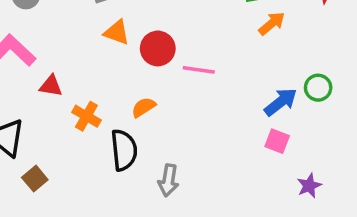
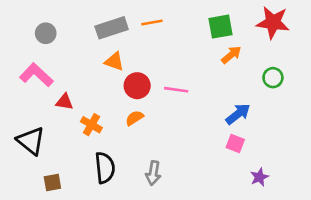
red circle: (158, 48) -> (137, 86), moved
green circle: (318, 88) -> (273, 78), moved
black semicircle: (124, 150) -> (105, 168), moved
brown square: (35, 179) -> (52, 182), moved, turned 30

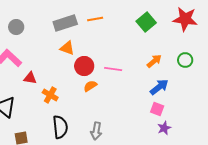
green square: (220, 27) -> (146, 22), turned -30
orange arrow: (231, 55) -> (154, 61), moved
orange semicircle: (134, 118) -> (90, 86), moved
purple star: (259, 177) -> (164, 128), moved

